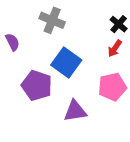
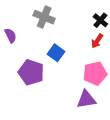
blue square: (66, 62) -> (56, 53), size x0.7
purple triangle: (75, 111) -> (86, 99), moved

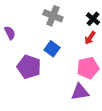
gray cross: (44, 17) -> (53, 16), moved

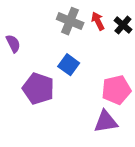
red arrow: (90, 38) -> (98, 21), moved, turned 120

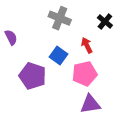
red arrow: (98, 21) -> (87, 45), moved
pink pentagon: (116, 90) -> (85, 74), moved

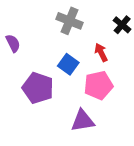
purple triangle: (90, 104) -> (83, 121), moved

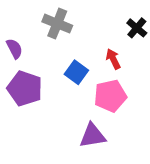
gray cross: (70, 21) -> (57, 24), moved
purple pentagon: (38, 88) -> (25, 88), moved

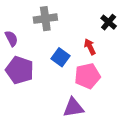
gray cross: (57, 24) -> (45, 19), turned -30

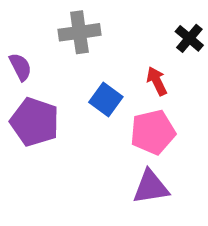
purple triangle: (73, 108) -> (151, 187), moved

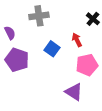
pink pentagon: (153, 132) -> (87, 65), moved
purple triangle: (151, 187) -> (74, 92), turned 42

